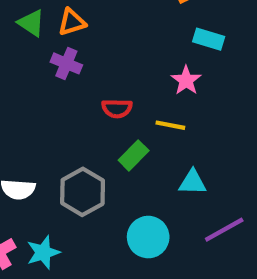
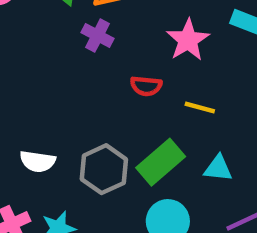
pink star: (186, 80) -> (188, 40), moved, size x1.4
green rectangle: (134, 155) -> (161, 162), moved, size x1.5

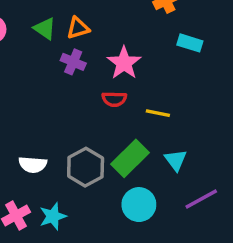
pink star: (188, 40) -> (124, 63), moved
cyan triangle: (218, 168) -> (176, 160), turned 50

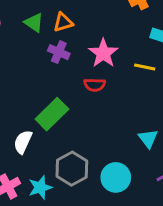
yellow line: (158, 113) -> (145, 67), moved
green rectangle: (130, 158) -> (52, 114), moved
white semicircle: (33, 165) -> (23, 142), turned 110
gray hexagon: (86, 167) -> (72, 169), moved

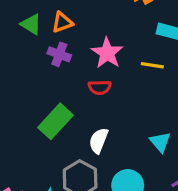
white semicircle: (23, 142) -> (99, 141), moved

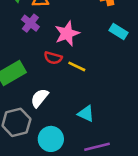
yellow line: (152, 65) -> (77, 66), moved
cyan triangle: (160, 142) -> (86, 114), turned -42

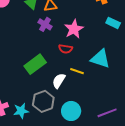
yellow line: (77, 66) -> (77, 71), moved
cyan triangle: (86, 114) -> (100, 59), moved, size x1.5

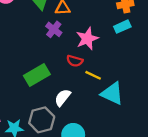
cyan rectangle: (113, 23) -> (122, 27), moved, turned -56
cyan triangle: (100, 59) -> (112, 93), moved
yellow line: (77, 71) -> (93, 75), moved

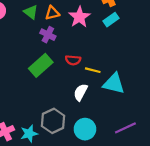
pink star: (87, 39) -> (79, 17), moved
green rectangle: (37, 75) -> (41, 65), moved
white semicircle: (63, 98) -> (81, 92), moved

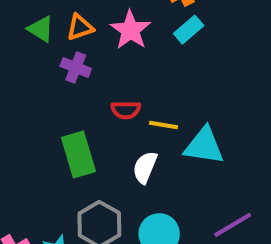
green rectangle: (41, 65) -> (78, 154), moved, turned -60

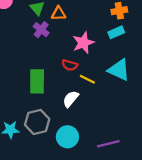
pink star: (130, 30) -> (83, 43), moved
purple cross: (76, 67) -> (41, 30), moved
cyan triangle: (204, 146) -> (119, 70), moved

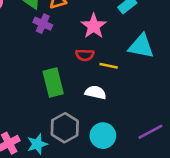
white semicircle: (71, 99) -> (96, 92), turned 78

